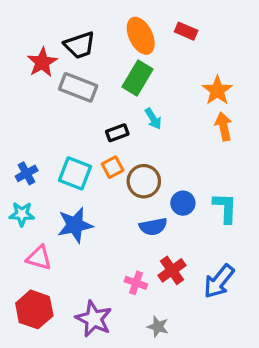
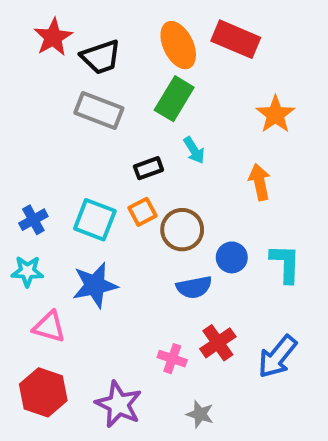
red rectangle: (186, 31) -> (236, 39), size x1.6
red star: (42, 62) -> (53, 37), moved
orange arrow: (224, 126) -> (260, 182), moved

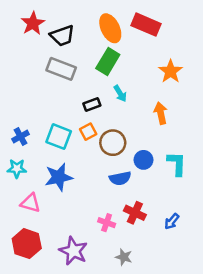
red cross: (218, 343) -> (135, 213), turned -30
blue arrow: (277, 357) -> (172, 221), size x0.6

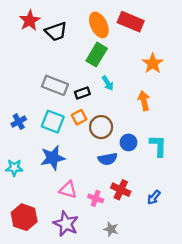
gray rectangle: (61, 69) -> (55, 85), moved
cyan star: (17, 168) -> (14, 168), moved
pink triangle: (30, 203) -> (68, 190), moved

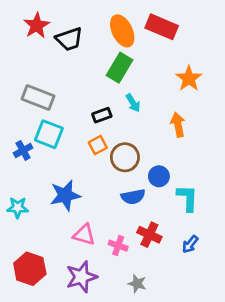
gray rectangle: (55, 85) -> (38, 97), moved
cyan square: (53, 122) -> (49, 134), moved
cyan L-shape: (158, 146) -> (187, 198), moved
purple star: (66, 224) -> (81, 277), turned 30

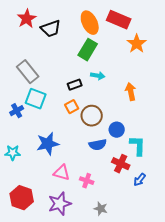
orange star: (189, 78) -> (137, 44), moved
gray rectangle: (38, 97) -> (28, 72), turned 30
cyan arrow: (133, 103) -> (98, 76), turned -48
red cross: (149, 235) -> (121, 164), moved

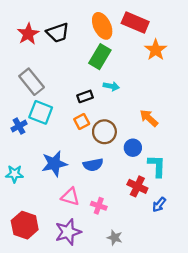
red star: (27, 19) -> (28, 34), moved
orange arrow: (131, 92) -> (149, 118), moved, turned -36
blue semicircle: (98, 145) -> (93, 165), moved

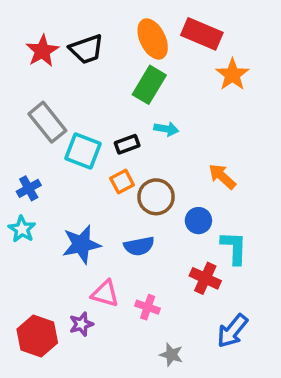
cyan square: (41, 112) -> (83, 151), moved
cyan star: (14, 174) -> (22, 229), moved, turned 30
blue arrow: (159, 205) -> (232, 331), moved, size x1.5
purple star: (68, 232) -> (81, 324), moved, size x0.6

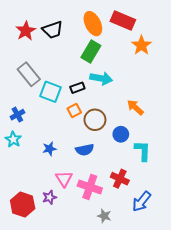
cyan arrow: (166, 129) -> (101, 78), size x1.5
blue star: (81, 244) -> (49, 149), size x0.6
red cross: (205, 278) -> (120, 179), moved
pink triangle: (105, 294) -> (64, 179), turned 42
pink cross: (148, 307) -> (90, 187), size x1.6

